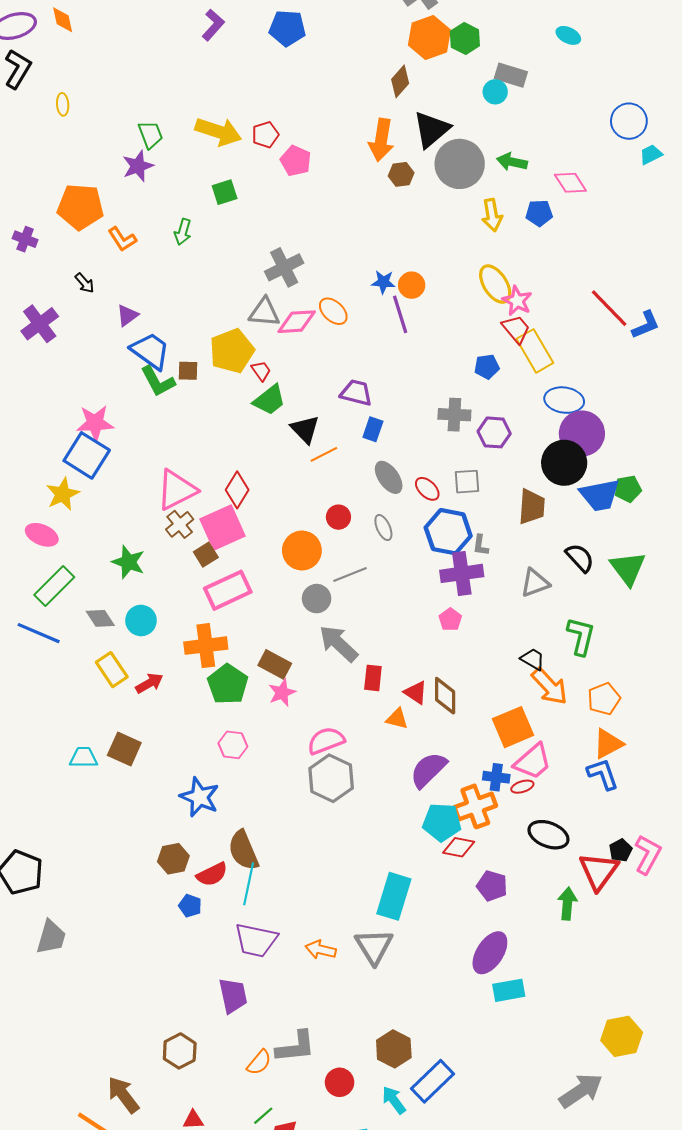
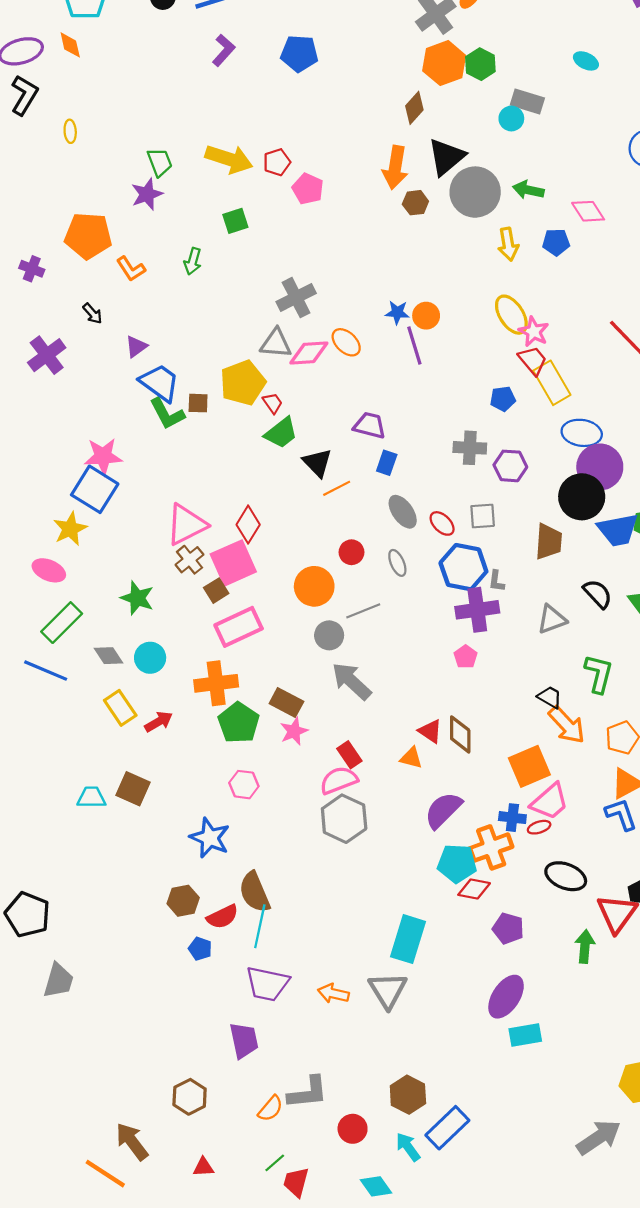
red rectangle: (373, 678) -> (349, 755), moved, turned -40

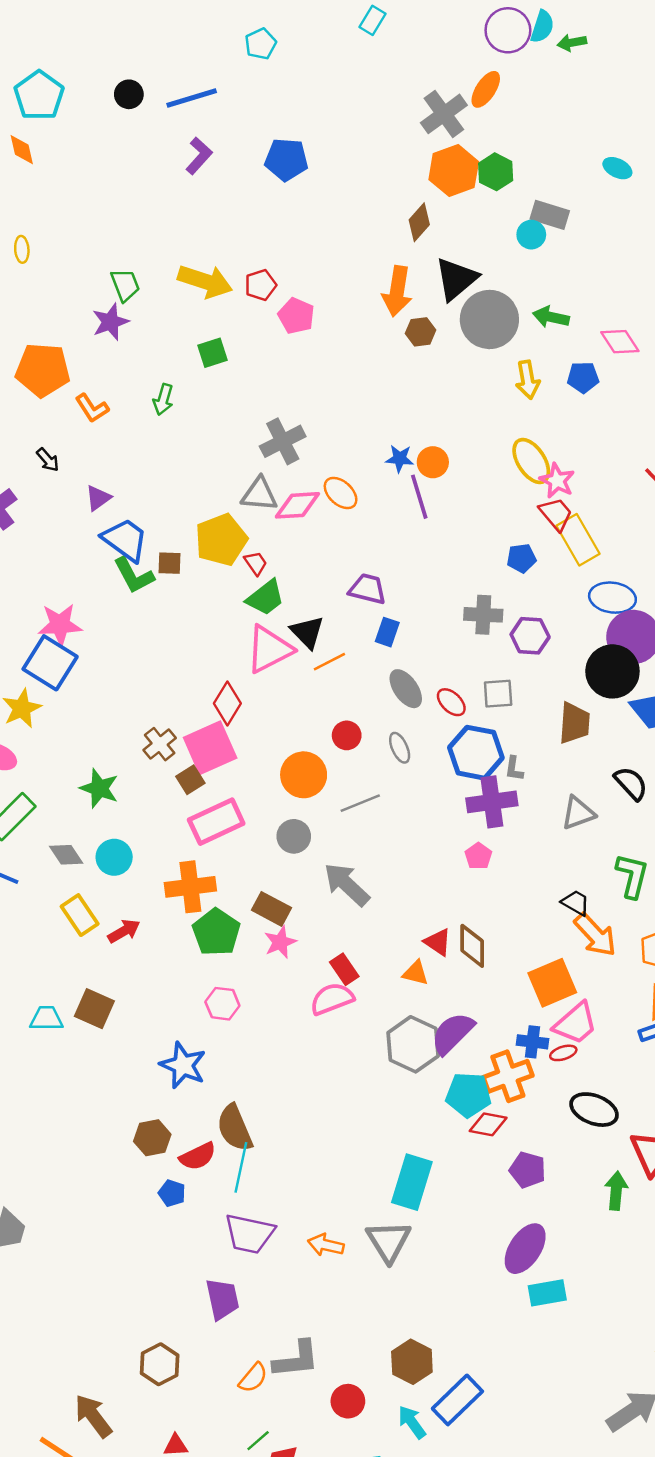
pink triangle: (186, 525) -> (269, 649), moved
gray circle: (329, 635) -> (294, 836), moved
gray hexagon: (344, 819) -> (413, 1044), moved

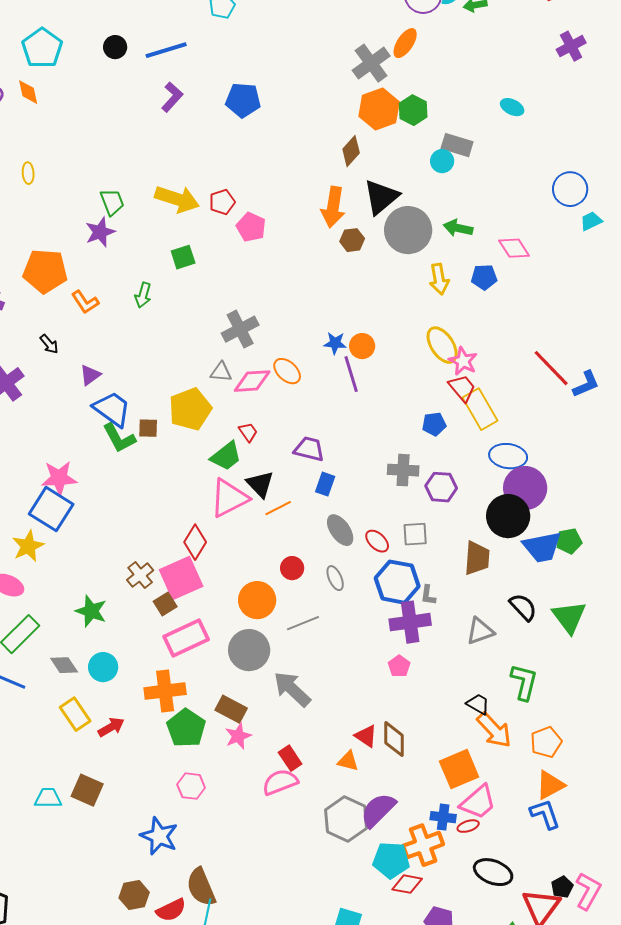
gray triangle: (259, 494) -> (221, 372), size x0.7
red trapezoid: (256, 563) -> (248, 432), moved
gray circle: (294, 836) -> (249, 650), size x1.5

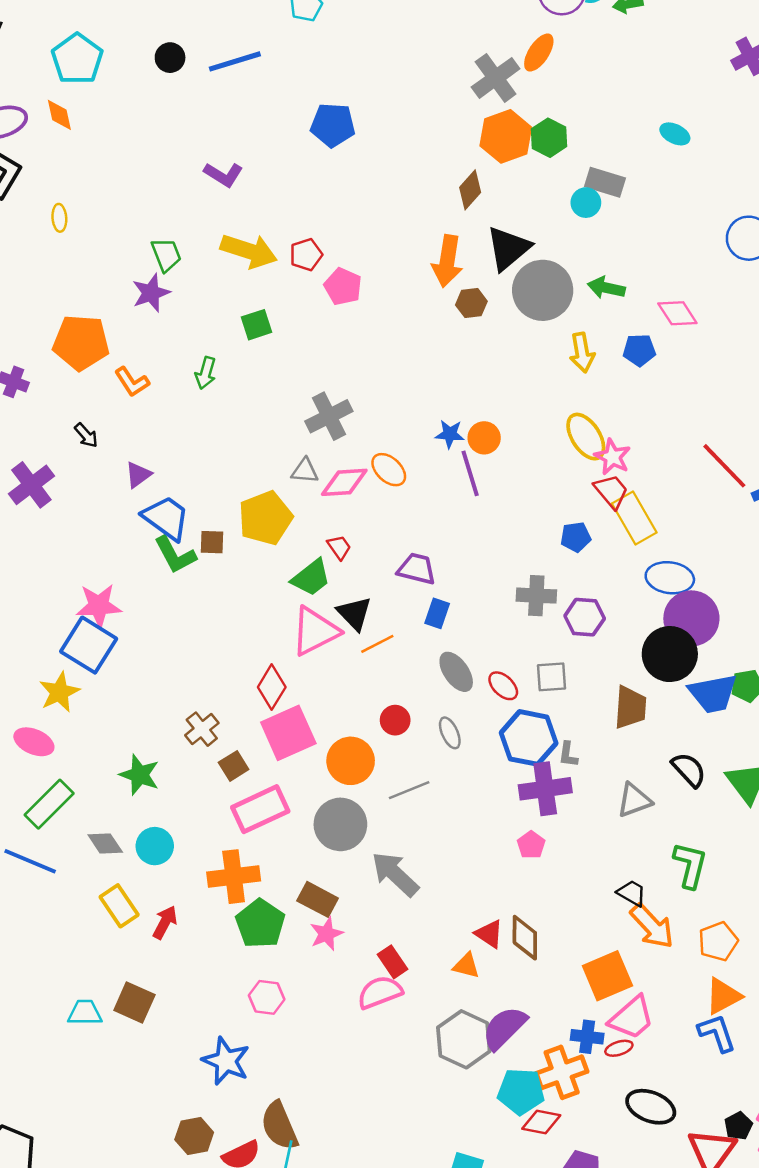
purple L-shape: (172, 97) -> (223, 175), moved, turned 80
pink square: (181, 578) -> (288, 733), moved
red arrow: (111, 727) -> (165, 922), turned -32

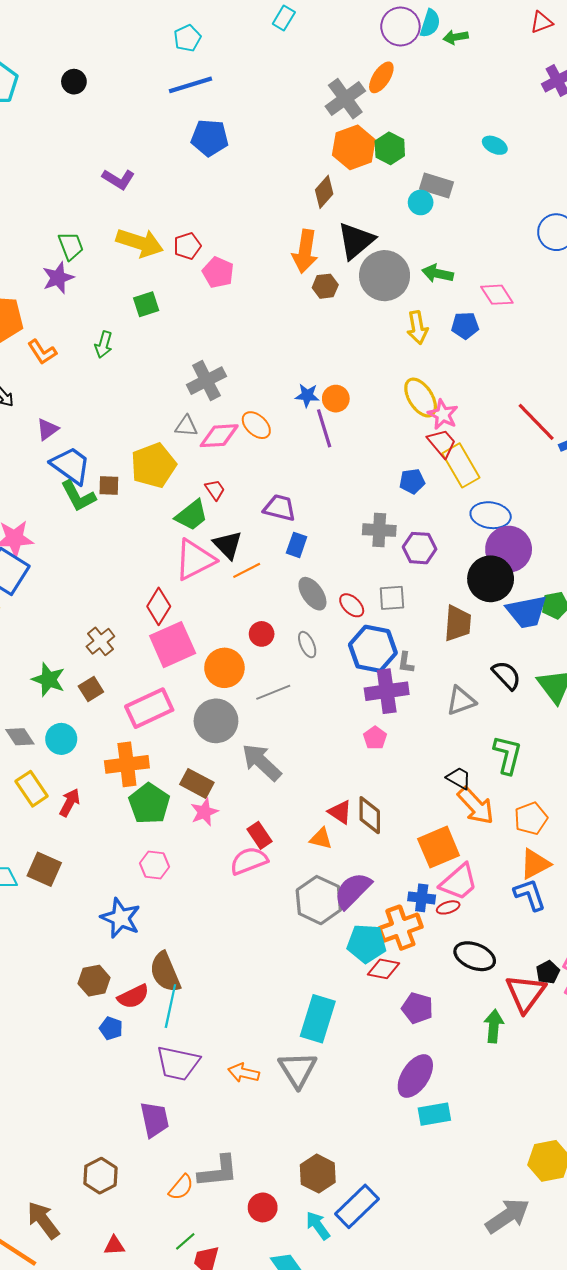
blue line: (235, 61) -> (191, 85), moved
brown square: (234, 766) -> (91, 689), moved

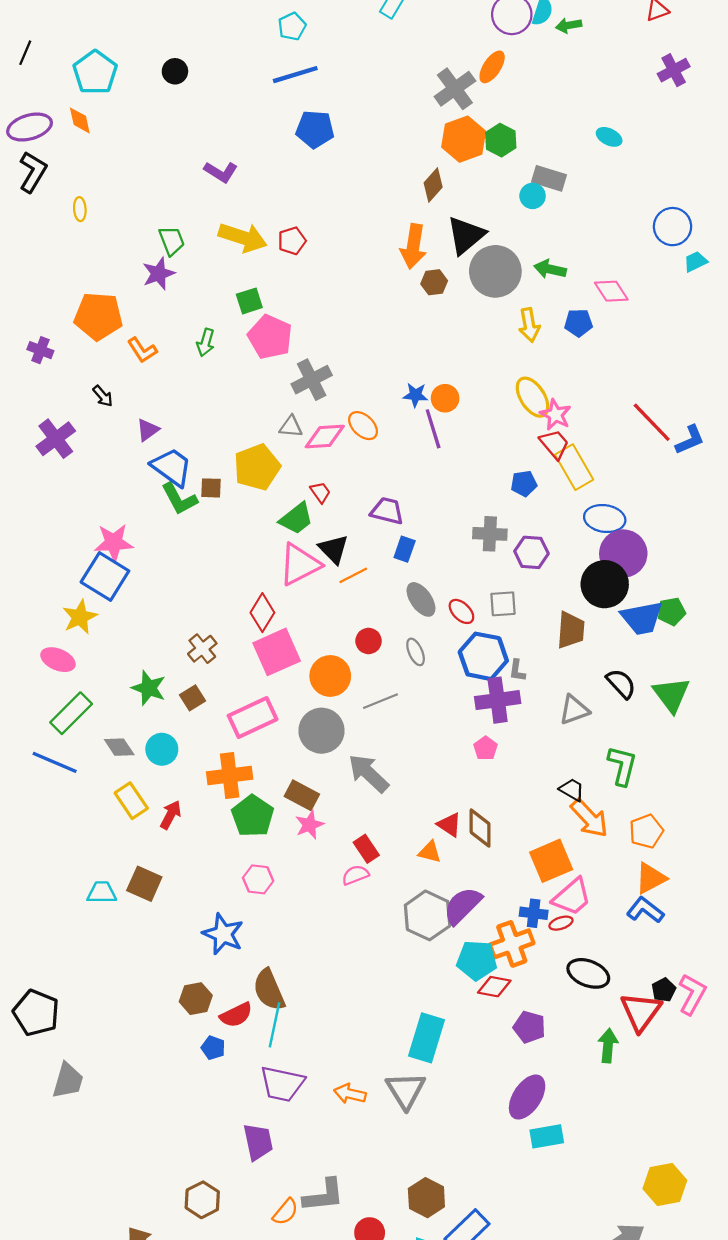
pink pentagon: (218, 272) -> (270, 337), moved, size x1.4
pink semicircle: (249, 861) -> (355, 875), size x0.7
blue L-shape: (530, 895) -> (645, 910), turned -33

